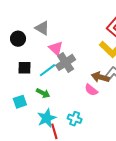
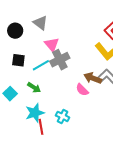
cyan square: (20, 102) -> (10, 94), turned -32

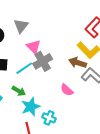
gray triangle: (40, 23) -> (21, 26), turned 35
brown arrow: (93, 78) -> (78, 63), moved
cyan star: (35, 113) -> (31, 107), moved

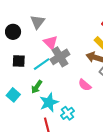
green arrow: (19, 91) -> (37, 87), turned 96
cyan cross: (49, 118) -> (68, 113), turned 32

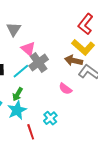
cyan star: (49, 102) -> (17, 110), moved

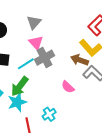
gray triangle: (14, 29) -> (34, 22), moved
green arrow: (18, 94) -> (20, 86), size x1.5

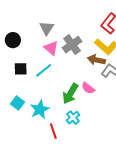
gray cross: (45, 58) -> (72, 45), moved
green arrow: (20, 86) -> (70, 94), moved

